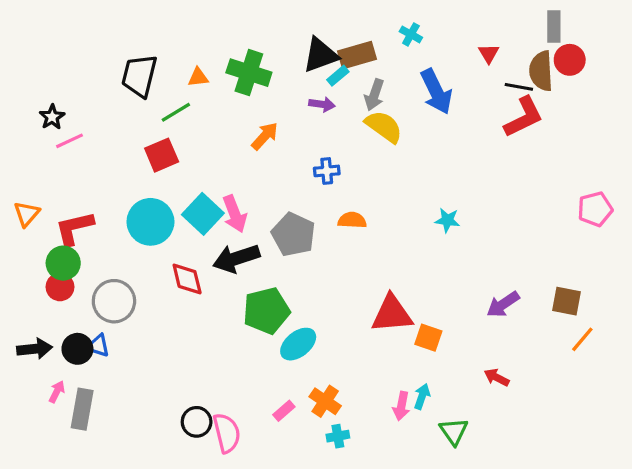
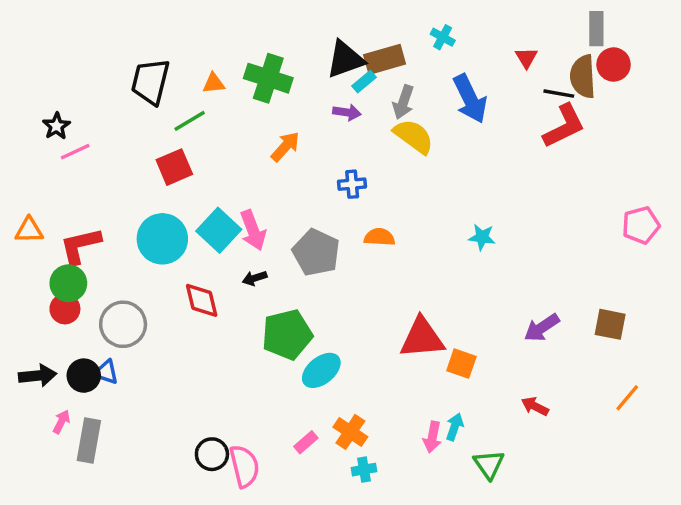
orange triangle: (27, 214) -> (29, 230), turned 48
black arrow: (236, 258) -> (255, 278), size x0.5
orange line: (582, 339) -> (627, 398), moved

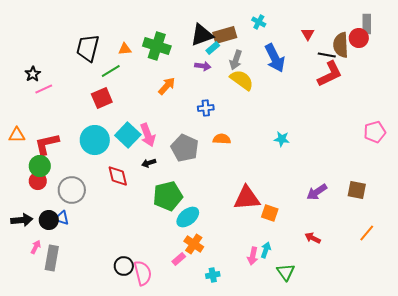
gray rectangle: (596, 29) -> (367, 24), moved
orange cross: (350, 432) -> (194, 244), moved

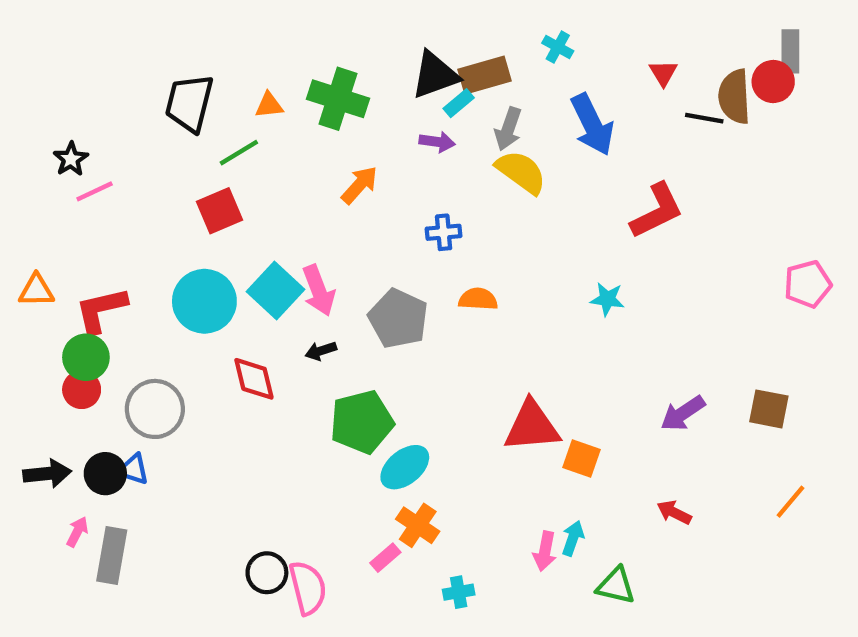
red L-shape: (330, 74) -> (657, 211), moved
green triangle: (286, 272) -> (616, 586), turned -42

